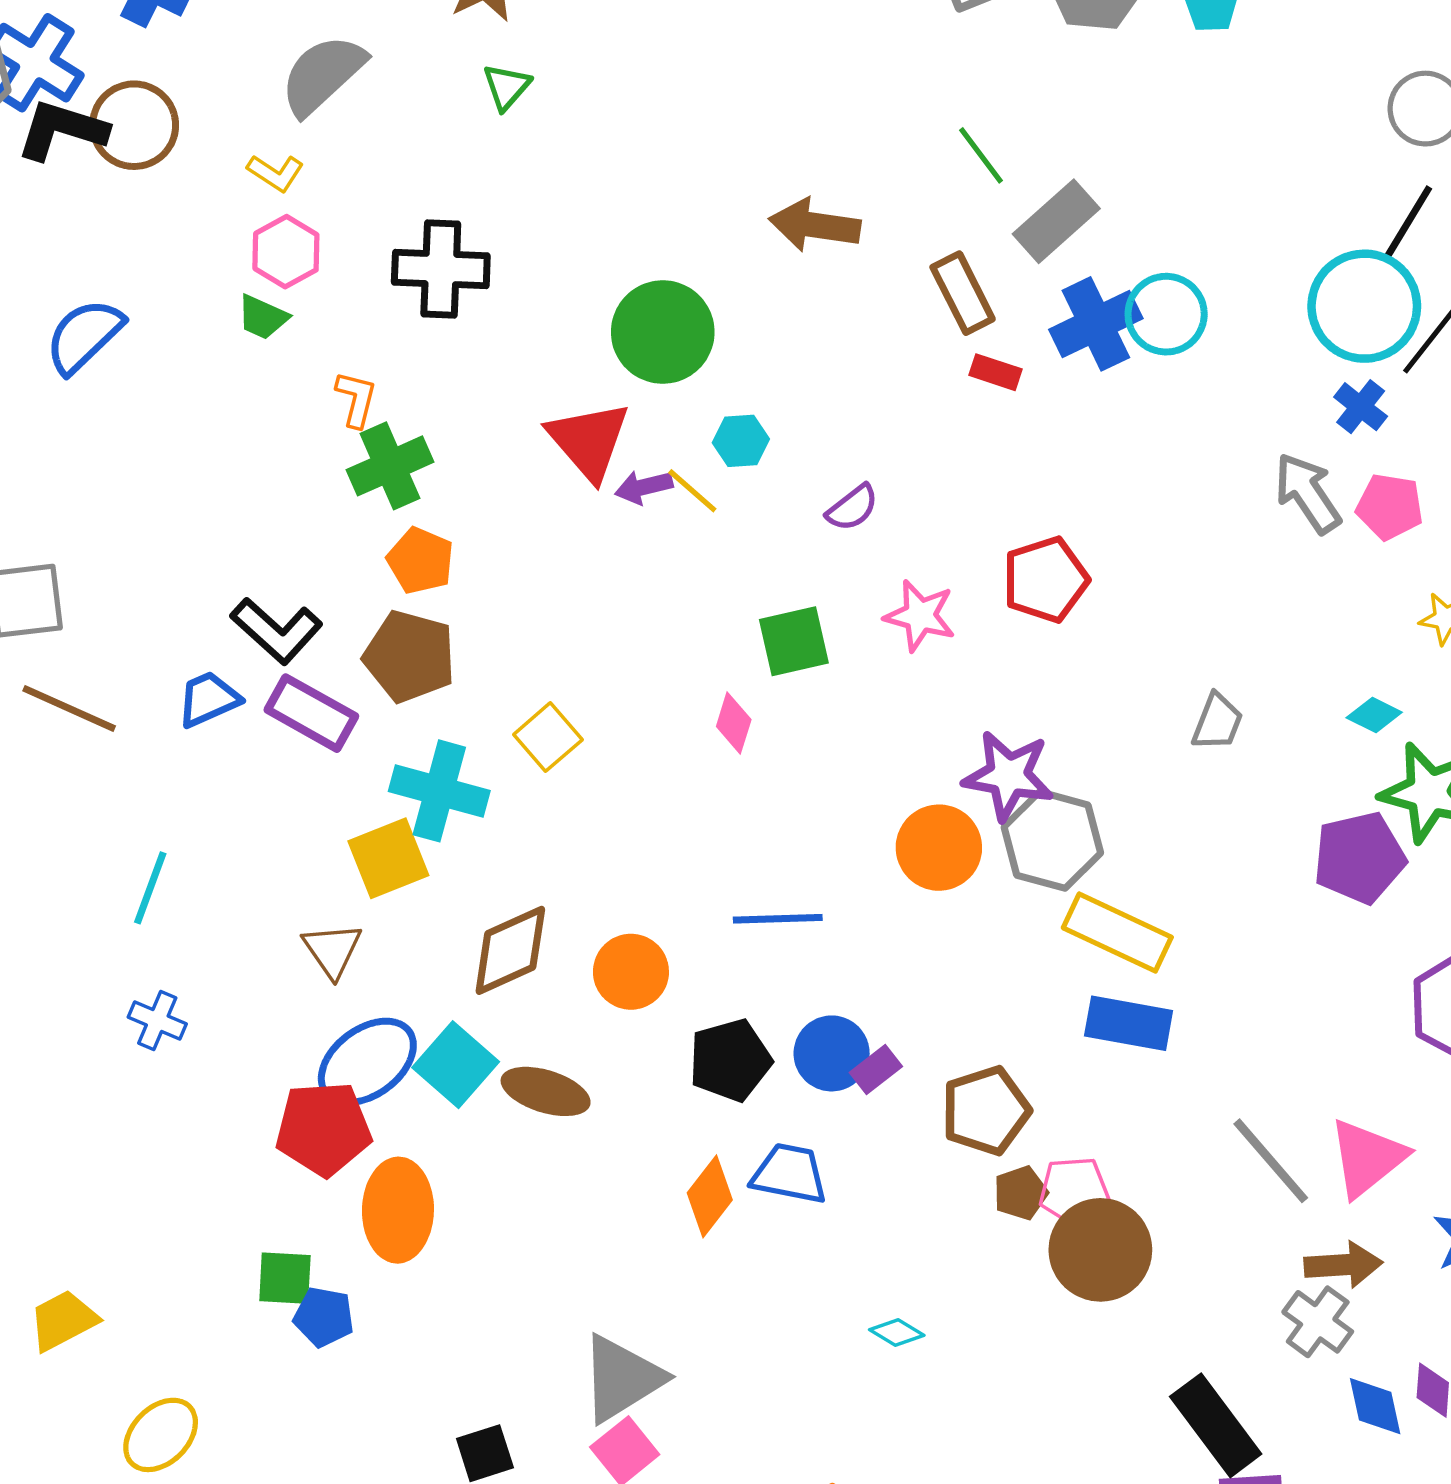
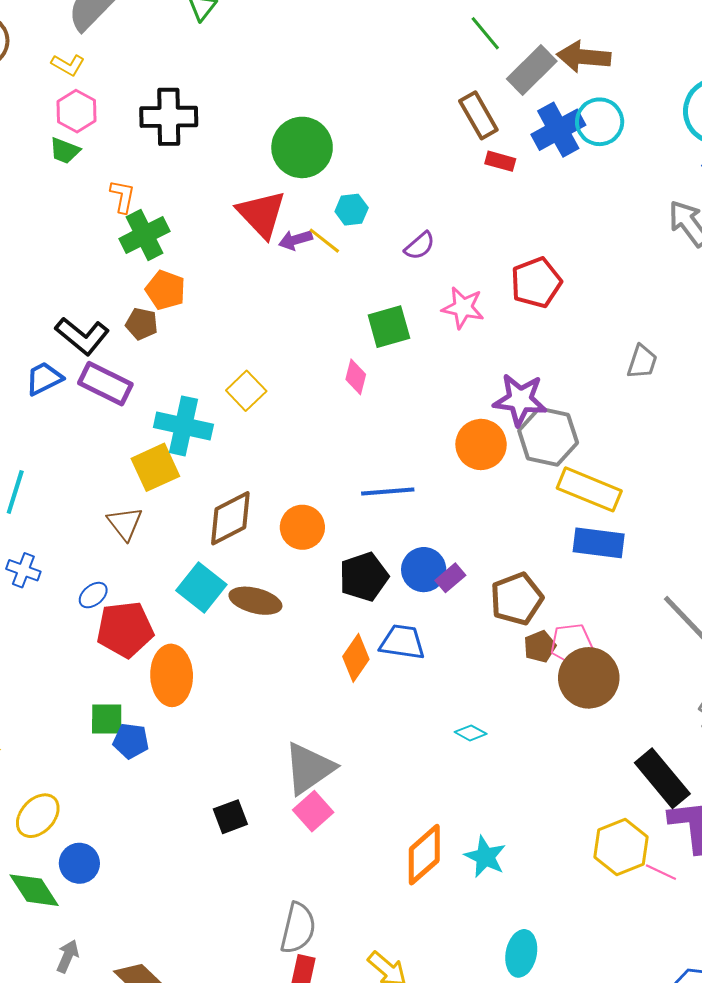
brown arrow: (815, 225) -> (584, 57), moved
brown pentagon: (410, 656) -> (142, 324), moved, size x0.6
blue ellipse: (367, 1062) -> (93, 595), moved, size x0.5

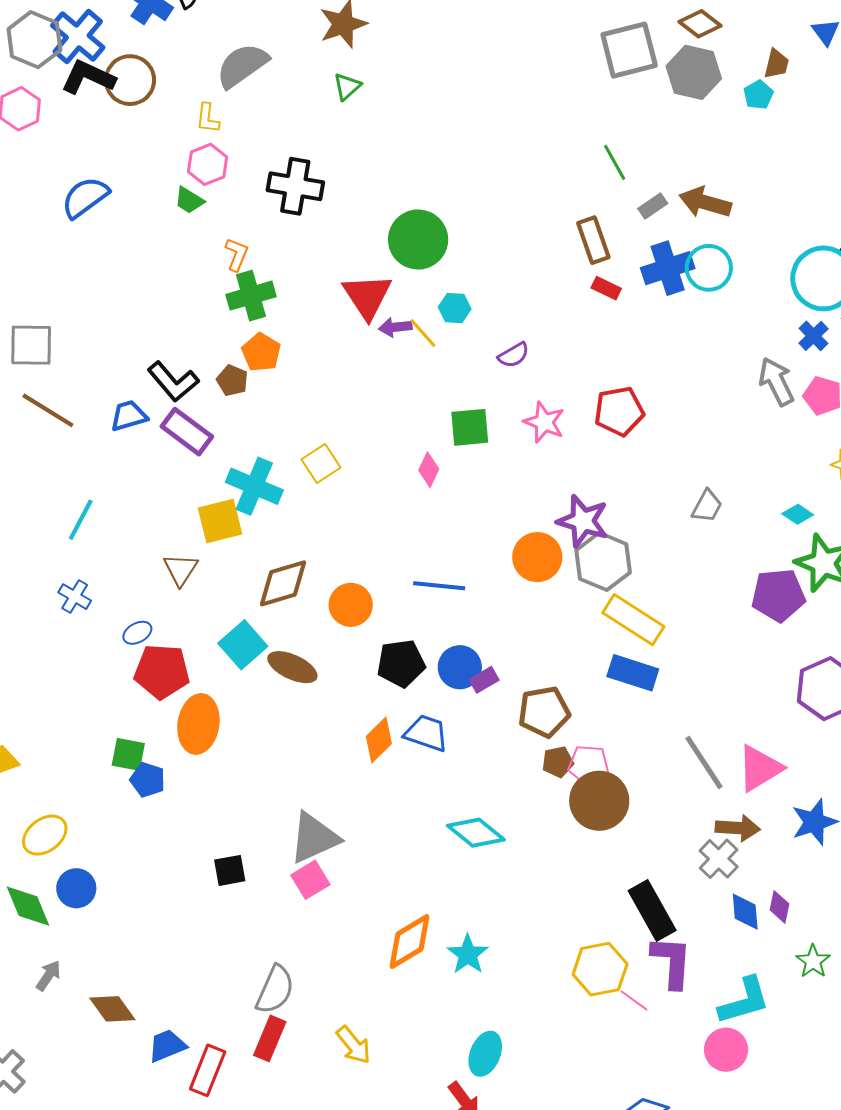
yellow L-shape: (68, 65) -> (208, 118), turned 56
gray rectangle: (532, 70) -> (653, 206), size x0.6
cyan diamond: (471, 733) -> (476, 833), size x1.8

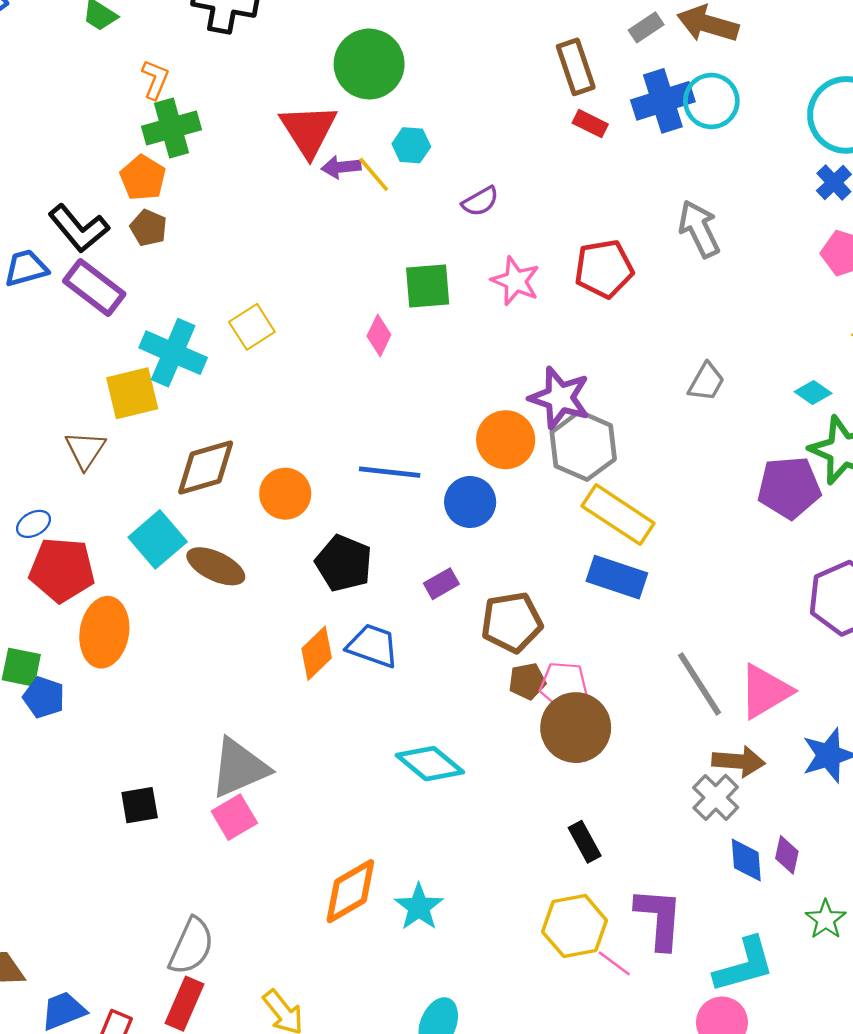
orange pentagon: (261, 352) -> (143, 178), moved
gray arrow: (776, 382) -> (699, 229), moved
black pentagon: (401, 663) -> (344, 563), turned 30
blue circle: (460, 667) -> (470, 502), moved
black rectangle: (652, 910) -> (585, 842), moved, size x0.6

